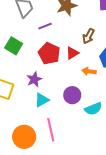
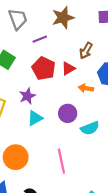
pink line: (51, 130) -> (61, 161), moved

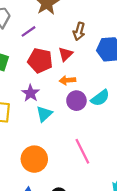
orange arrow: (86, 88) -> (67, 80), moved
cyan semicircle: (90, 128) -> (100, 98), moved

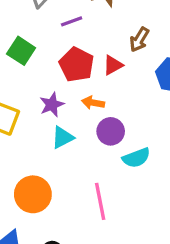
orange arrow: (67, 80) -> (93, 103), moved
cyan semicircle: (100, 98) -> (136, 158), moved

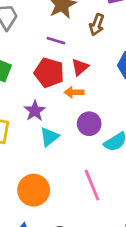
purple line: (72, 21) -> (56, 41), moved, turned 48
brown arrow: (139, 40) -> (97, 25), moved
orange arrow: (93, 103) -> (74, 92), moved

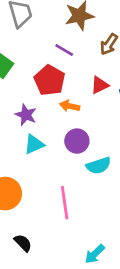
red triangle: (80, 67) -> (100, 85), moved
purple star: (35, 111) -> (26, 115), turned -30

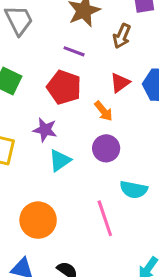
orange arrow: (70, 106) -> (104, 111), moved, turned -132
cyan semicircle: (99, 166) -> (134, 190), moved, turned 40

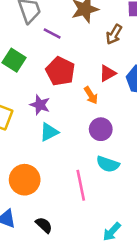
purple line: (74, 51) -> (52, 34), moved
purple circle: (106, 148) -> (101, 129), moved

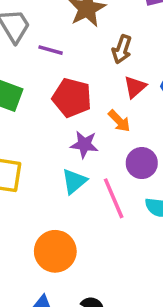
brown arrow: (114, 34) -> (122, 49), moved
purple star: (40, 105) -> (84, 144), moved
pink line: (81, 185) -> (114, 198), moved

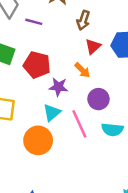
red pentagon: (72, 98) -> (37, 65), moved
orange circle: (55, 251) -> (38, 140), moved

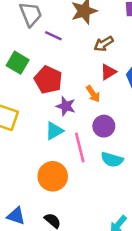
brown arrow: (83, 20) -> (104, 44), turned 30
orange circle: (38, 140) -> (53, 176), moved

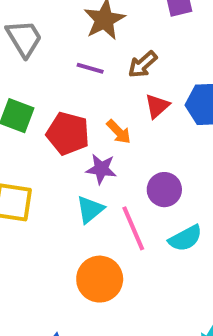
purple line: (53, 36) -> (90, 68), moved
orange arrow: (93, 94) -> (119, 132), moved
cyan semicircle: (112, 160) -> (185, 238), turned -35

